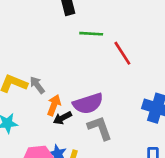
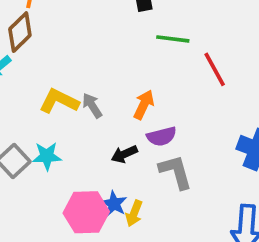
purple semicircle: (88, 104) -> (162, 136), size x0.7
orange arrow: (54, 105) -> (144, 105), moved

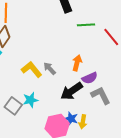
yellow L-shape: (59, 101) -> (32, 69), turned 35
black arrow: (124, 154) -> (72, 91), size x1.6

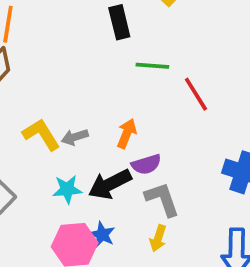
gray arrow: (50, 68) -> (75, 137), turned -72
cyan star: (31, 100) -> (67, 189), moved
yellow arrow: (83, 122) -> (158, 238), moved

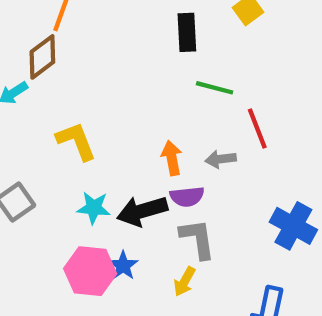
orange arrow: (127, 133) -> (172, 158), turned -44
gray arrow: (75, 137) -> (221, 159), moved

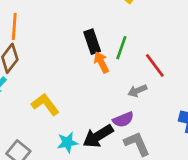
black rectangle: (187, 32) -> (92, 42), moved
green line: (215, 88) -> (121, 48), turned -70
orange arrow: (172, 158) -> (101, 62), moved

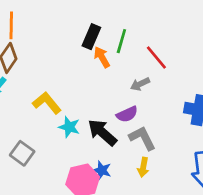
black rectangle: (92, 42) -> (91, 37), turned 45
black arrow: (98, 136) -> (102, 132), turned 76
cyan star: (67, 142) -> (69, 127), moved, turned 30

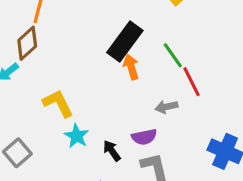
black rectangle: (91, 37) -> (125, 41), size x1.4
green line: (121, 41) -> (173, 55), moved, turned -65
black arrow: (102, 132) -> (112, 151), size x0.6

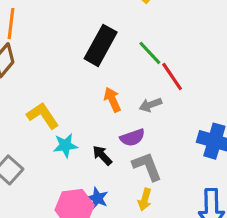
orange arrow: (131, 67) -> (112, 100), moved
cyan star: (77, 136) -> (65, 145), turned -30

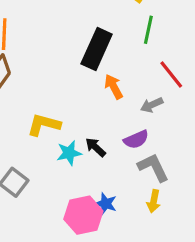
green line: (150, 53) -> (148, 30), moved, turned 60
orange arrow: (112, 100) -> (114, 87), moved
yellow L-shape: (43, 116) -> (44, 125), turned -36
black arrow: (102, 155) -> (96, 147), moved

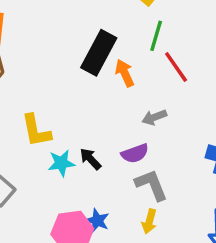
red line: (171, 75) -> (176, 67), moved
orange arrow: (114, 87) -> (125, 73), moved
yellow L-shape: (44, 125) -> (36, 131), turned -120

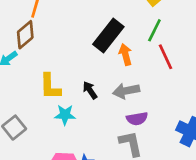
gray arrow: (154, 117) -> (126, 91), moved, size x1.4
purple semicircle: (135, 153) -> (137, 119), moved
black arrow: (90, 159) -> (90, 90), moved

